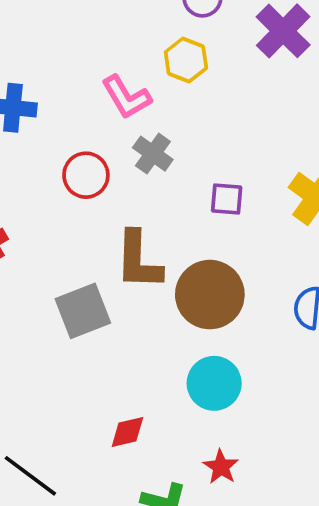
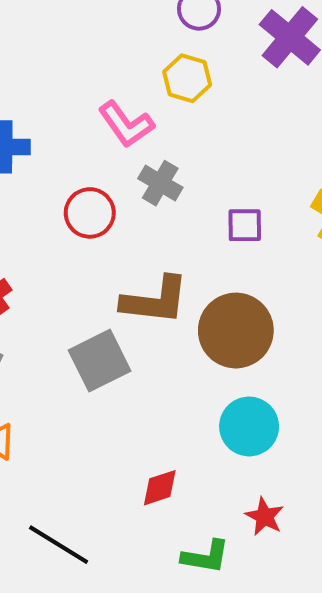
brown L-shape: (138, 260) -> (155, 300), turned -80

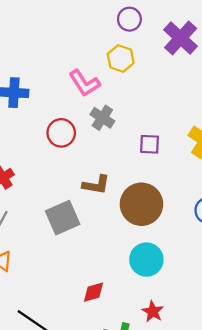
brown L-shape: (155, 300) -> (96, 185), size x0.7

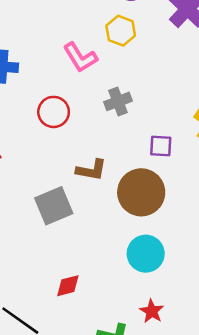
gray cross: (102, 118) -> (118, 101), moved, turned 35
purple square: (150, 144) -> (161, 146), moved
red diamond: (94, 292) -> (68, 286), moved

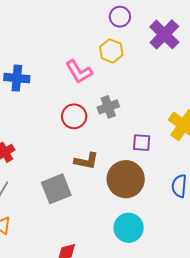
red circle: (54, 112) -> (74, 116), moved

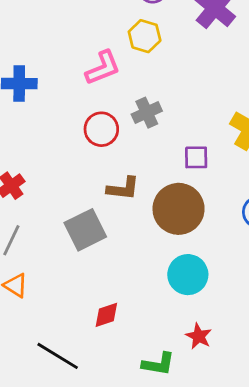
pink L-shape: (79, 72) -> (103, 68), turned -76

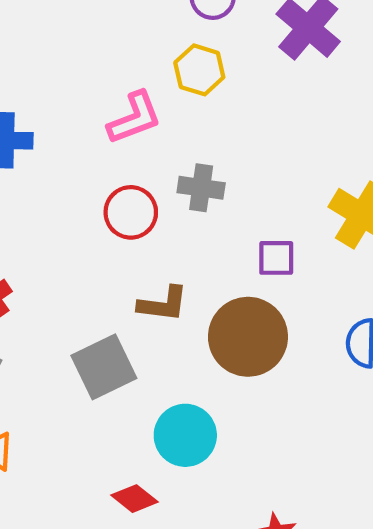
gray cross: (147, 113) -> (201, 188), turned 32
cyan circle: (188, 275) -> (185, 435), moved
red diamond: (106, 315) -> (134, 499), turned 56

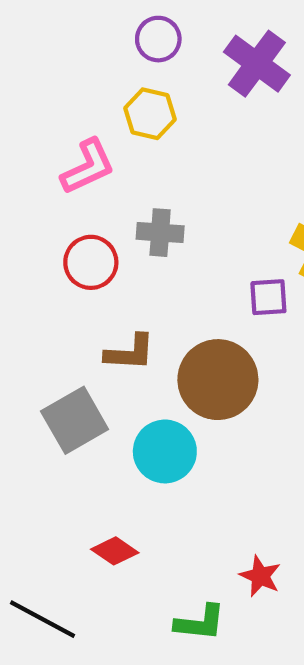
purple square: (276, 258) -> (268, 297), moved
cyan circle: (185, 435) -> (165, 451), moved

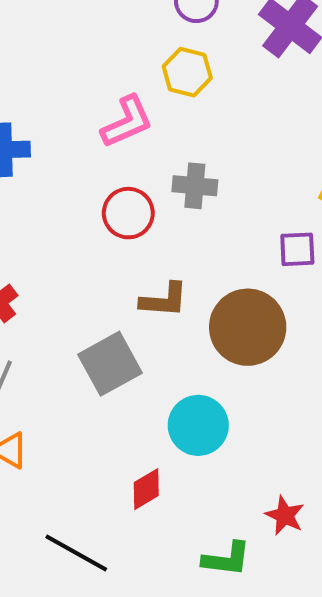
cyan circle: (165, 451) -> (198, 425), moved
red diamond: (115, 551) -> (146, 489), turned -66

